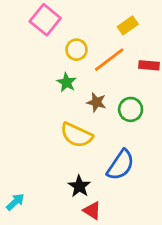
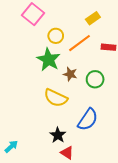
green star: (67, 82) -> (48, 60), size x1.6

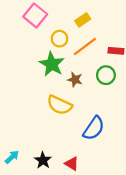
yellow rectangle: (93, 18) -> (83, 20), moved
green circle: (95, 79) -> (106, 75), moved
black star: (58, 135) -> (43, 160), moved

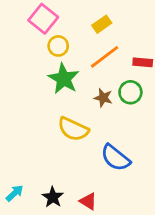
yellow circle: (59, 39) -> (58, 46), moved
brown star: (75, 80) -> (103, 98), moved
blue semicircle: (94, 128) -> (115, 158), turned 95

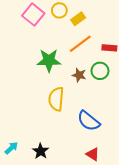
yellow circle: (58, 46) -> (59, 10), moved
green star: (64, 79) -> (49, 60), turned -30
yellow semicircle: (73, 129) -> (56, 99), turned 70
red triangle: (88, 201) -> (93, 154), moved

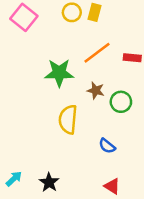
pink square: (33, 15) -> (24, 17), moved
yellow rectangle: (78, 19) -> (94, 12), moved, turned -40
green circle: (100, 71) -> (121, 102), moved
blue semicircle: (89, 121) -> (107, 146), size x0.6

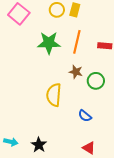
orange line: (97, 53) -> (77, 42), turned -40
green star: (59, 73) -> (49, 43), moved
cyan arrow: (14, 179) -> (11, 142), turned 56

